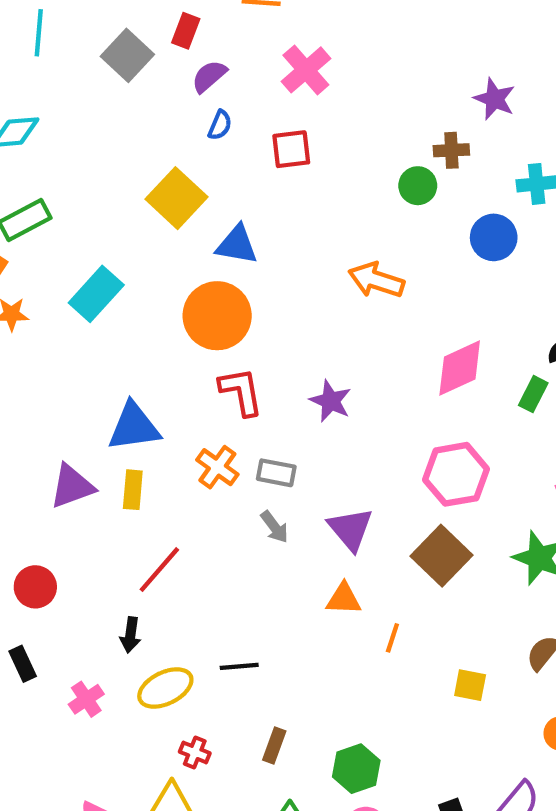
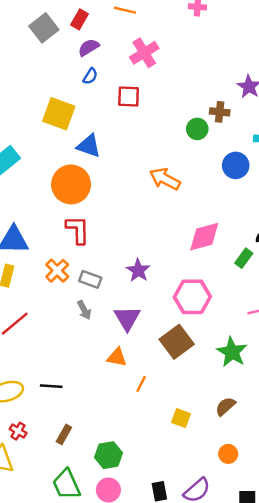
yellow square: (177, 198) -> (59, 114), turned -32
purple star: (331, 401) -> (138, 270), moved

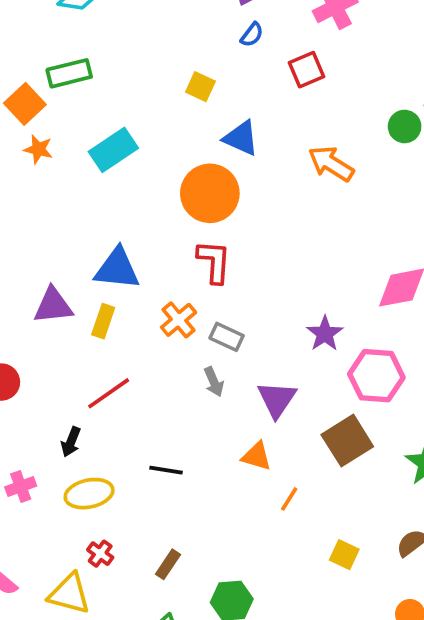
red square: (129, 96) -> (306, 70), turned -30
yellow square: (59, 114) -> (200, 87), size x0.6
orange arrow: (165, 179) -> (331, 164), moved
purple star: (138, 270) -> (325, 334), moved
black line: (51, 386) -> (166, 470), moved

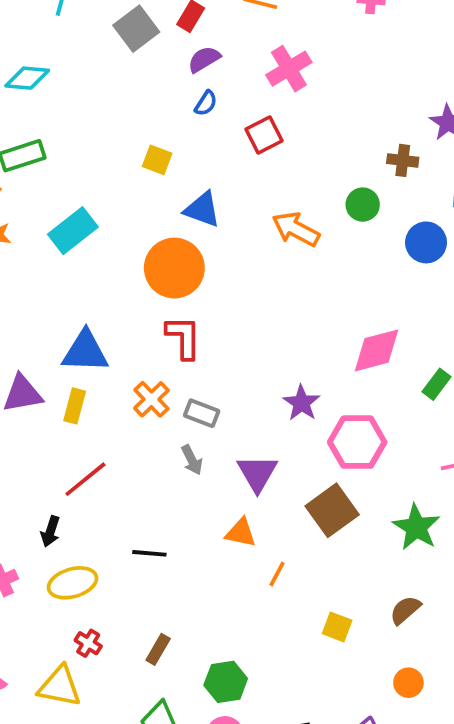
green circle: (405, 126) -> (363, 205), moved

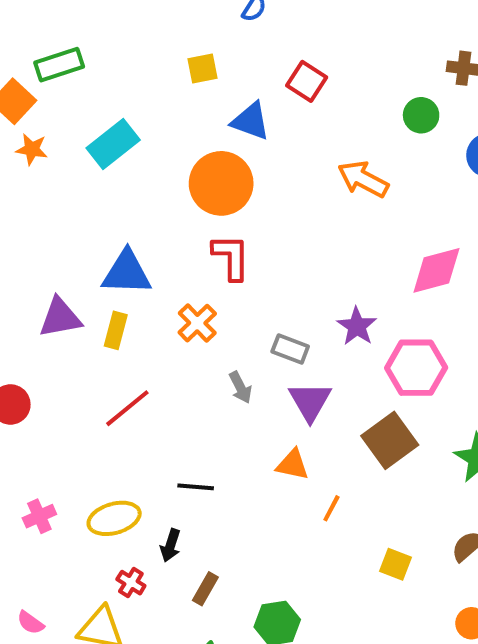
red square: (264, 135) -> (307, 81), moved, turned -30
yellow square: (157, 160) -> (202, 69), turned -32
orange arrow: (296, 229) -> (363, 179), moved
gray rectangle: (202, 413) -> (290, 349), moved
black arrow: (50, 531) -> (170, 545), moved

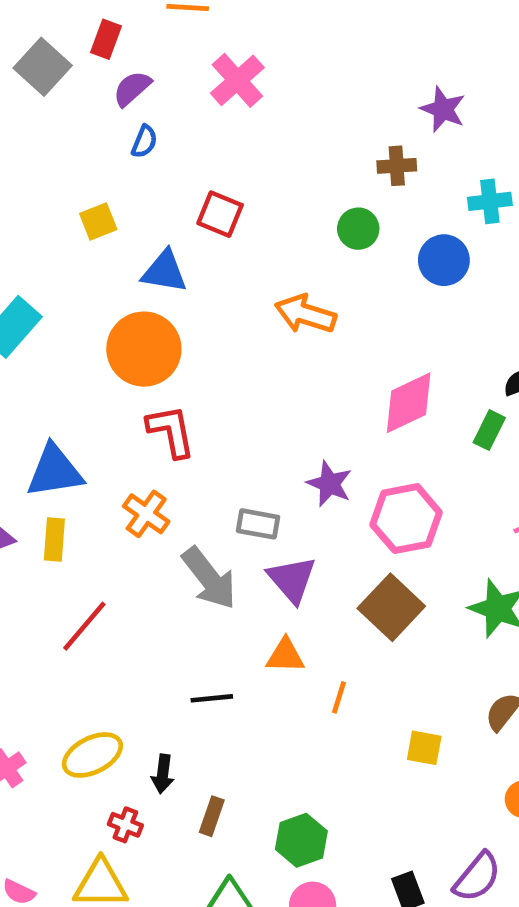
gray arrow: (240, 387) -> (209, 578), size x1.8
black line: (196, 487) -> (212, 698), moved

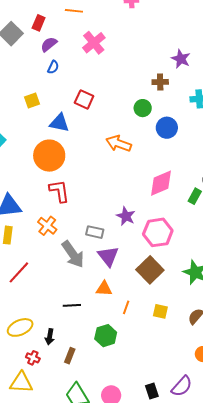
blue circle: (444, 260) -> (167, 128), moved
yellow square: (424, 748) -> (160, 311), moved
green hexagon: (301, 840) -> (106, 336), moved

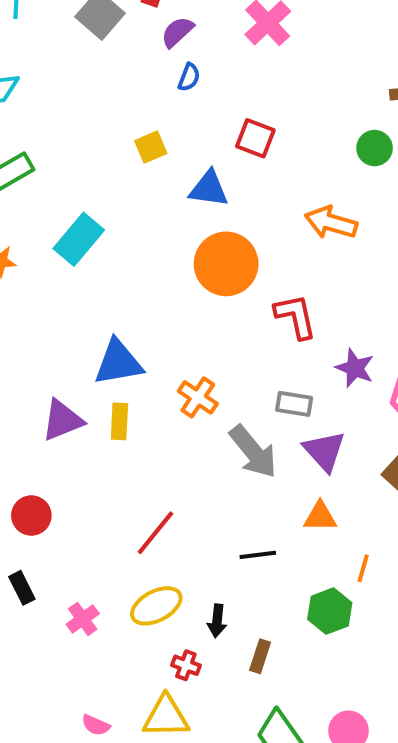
orange circle: (49, 156) -> (226, 264), moved
red L-shape: (59, 191) -> (296, 316), moved
red line: (19, 272) -> (155, 533), moved
orange line: (126, 307) -> (363, 568), moved

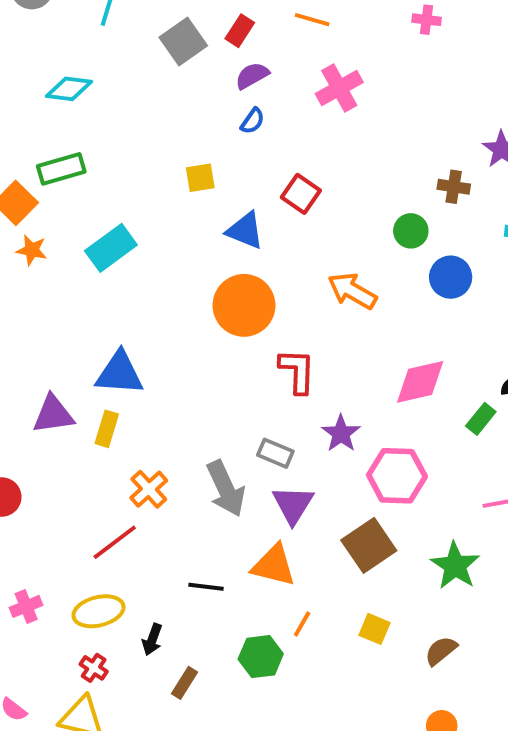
orange cross: (198, 397) -> (149, 489), moved
orange triangle: (320, 517) -> (274, 565), size x1.4
red cross: (186, 665) -> (94, 668), moved

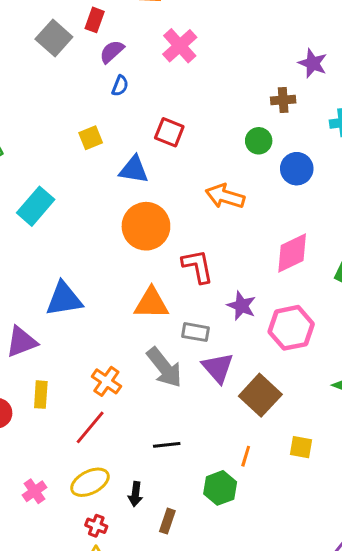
yellow rectangle: (107, 429) -> (41, 395), moved
brown square: (369, 545) -> (260, 395), moved
orange triangle: (274, 565) -> (151, 303), moved

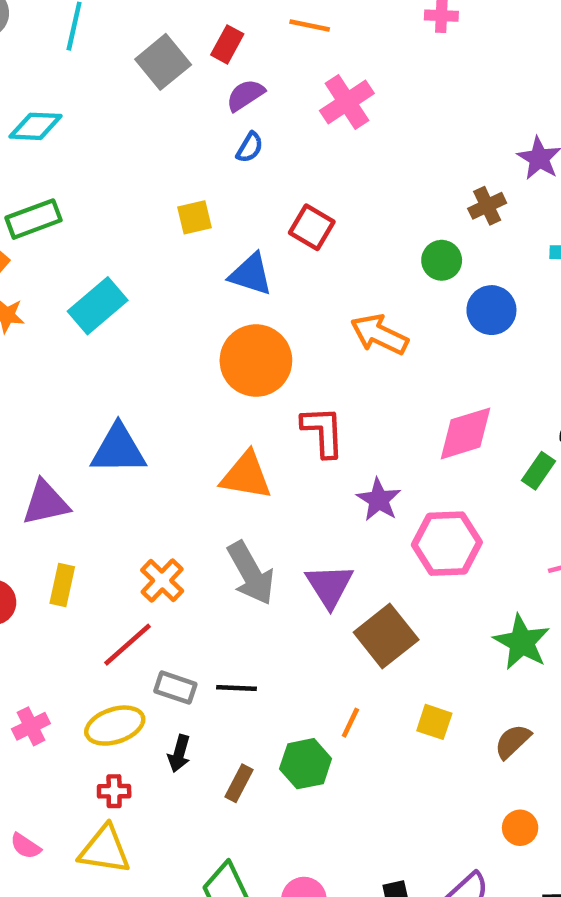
brown cross: (283, 100) -> (487, 206), turned -30
gray rectangle: (196, 332) -> (175, 688), moved
brown rectangle: (167, 521) -> (239, 783), moved
red cross: (96, 526) -> (114, 791), turned -30

